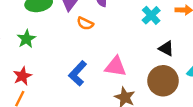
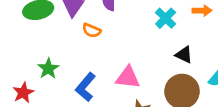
green star: (26, 39) -> (48, 69), moved

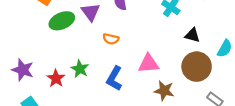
orange semicircle: (92, 30) -> (111, 39), moved
red star: (23, 93) -> (56, 78), moved

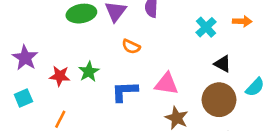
red star: (56, 78) -> (60, 76), turned 30
blue L-shape: (114, 78) -> (125, 91), turned 45

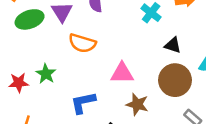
orange semicircle: (131, 47) -> (82, 43), size x1.5
blue L-shape: (125, 91) -> (83, 103), moved

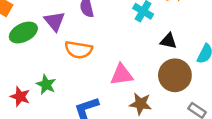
red star: (19, 83) -> (20, 97), turned 30

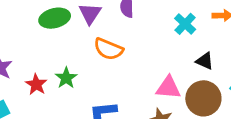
pink triangle: (122, 75) -> (168, 88), moved

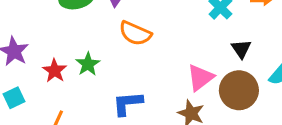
black triangle: (205, 61) -> (241, 49), turned 30
pink triangle: (168, 88) -> (200, 77), turned -44

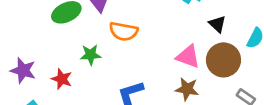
green star: (88, 64) -> (91, 55), moved, turned -30
pink triangle: (200, 77) -> (188, 56), turned -50

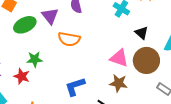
green star: (91, 55) -> (35, 59), moved

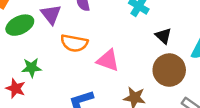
pink triangle: (119, 58) -> (108, 60), moved

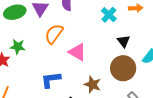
orange semicircle: (74, 43) -> (54, 34), turned 105

